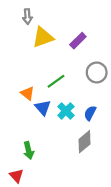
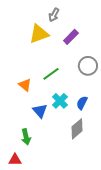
gray arrow: (27, 16) -> (54, 15), moved, turned 32
blue triangle: (43, 108) -> (40, 111), moved
red triangle: (16, 176) -> (15, 160), turned -48

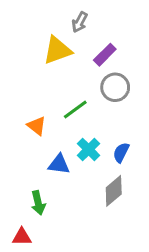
gray circle: (88, 66) -> (115, 87), moved
blue triangle: (40, 111) -> (59, 164), turned -42

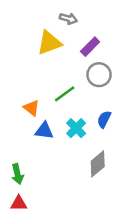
gray arrow: (80, 22) -> (68, 19), turned -102
blue semicircle: (121, 152) -> (104, 119), moved
blue triangle: (59, 164) -> (44, 131), moved
green arrow: (38, 203) -> (17, 174), moved

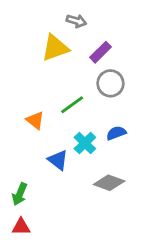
blue semicircle: (104, 119) -> (116, 133), turned 42
blue triangle: (44, 131) -> (58, 160), moved, turned 30
gray diamond: (98, 164) -> (109, 183), turned 60
green arrow: (17, 174) -> (20, 194), turned 36

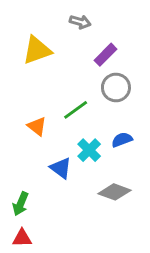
yellow triangle: (55, 48) -> (37, 50), moved

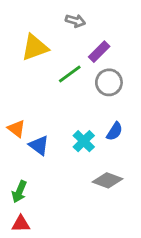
green line: (76, 110) -> (70, 74), moved
orange triangle: (37, 126) -> (17, 129), moved
blue semicircle: (122, 140) -> (115, 131), turned 144
blue triangle: (61, 168) -> (39, 145), moved

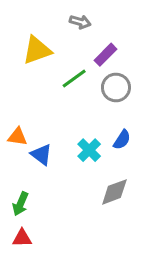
orange triangle: (17, 129) -> (18, 137), turned -30
gray diamond: (108, 180) -> (114, 192), turned -40

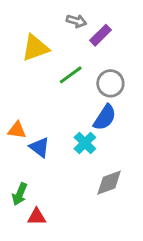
purple rectangle: (106, 55) -> (101, 35), moved
blue semicircle: (122, 140) -> (105, 117), moved, size x1.4
red triangle: (22, 238) -> (37, 217), moved

